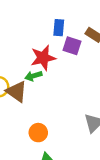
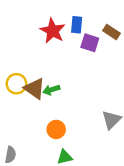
red star: (43, 58) -> (53, 31), moved, turned -30
green arrow: (33, 76) -> (51, 90), moved

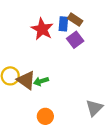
brown rectangle: (112, 32) -> (75, 20), moved
purple square: (90, 43) -> (75, 40), turned 35

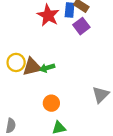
brown triangle: (26, 80) -> (32, 67), turned -48

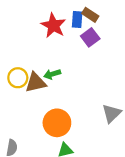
green arrow: (47, 68) -> (52, 74), moved
orange circle: (51, 103) -> (57, 123), size x1.5

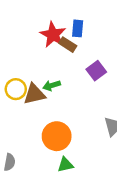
brown rectangle: (90, 15) -> (68, 45), moved
purple square: (90, 37) -> (96, 71), moved

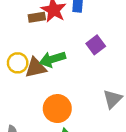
brown rectangle: (68, 45) -> (37, 17), moved, turned -42
green arrow: (52, 85) -> (52, 59), size x1.5

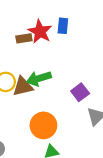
purple square: (96, 45) -> (80, 92), moved

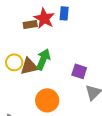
green arrow: (39, 78) -> (43, 59), turned 130
purple square: (80, 92) -> (79, 71), turned -35

